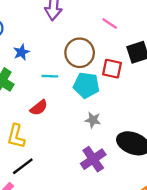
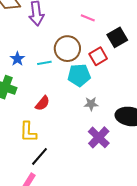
red square: (112, 69) -> (98, 56), turned -30
cyan line: (50, 76) -> (44, 63), moved

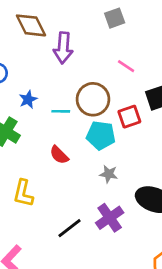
red semicircle: (42, 103) -> (59, 155), moved, turned 84
black line: (40, 156) -> (70, 228), moved

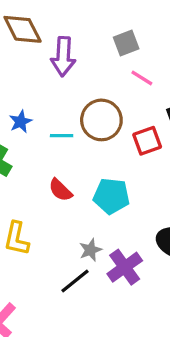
gray square: (115, 18) -> (126, 43), moved
cyan pentagon: (101, 135) -> (111, 196), moved
gray star: (109, 174) -> (90, 250), moved, turned -30

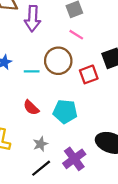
pink line: (142, 78) -> (76, 35), moved
gray star: (90, 250) -> (40, 144), moved

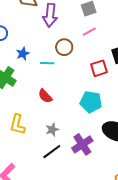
pink line: (76, 35) -> (89, 32), turned -64
brown circle: (58, 61) -> (64, 47), moved, size x0.7
cyan pentagon: (65, 111) -> (91, 102), moved

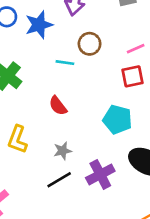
pink line: (89, 32) -> (136, 49), moved
blue star: (23, 54) -> (39, 25), moved, size x1.5

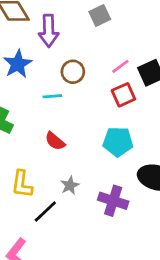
purple cross: (100, 174) -> (113, 201), turned -32
black line: (59, 180) -> (45, 211), moved

